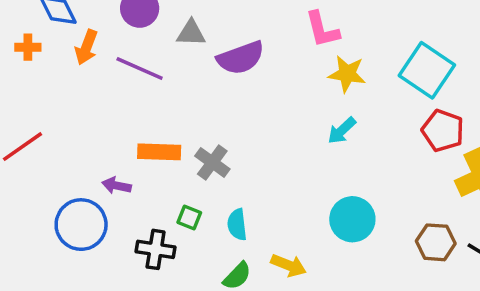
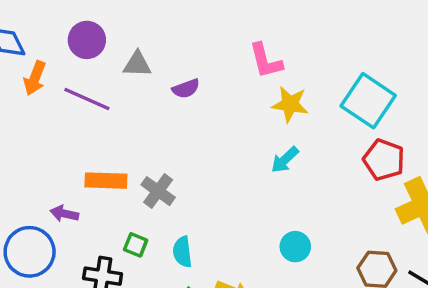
purple semicircle: (241, 58) -> (186, 89), size x0.6
cyan circle: (352, 219) -> (295, 247), size x0.7

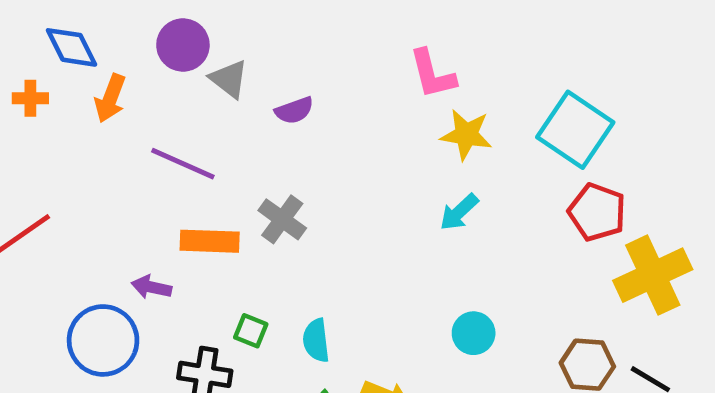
gray triangle: (137, 64) -> (229, 79), moved, turned 36
purple semicircle: (186, 89) -> (294, 110), moved
purple line: (87, 99) -> (183, 164), moved
gray cross: (158, 191) -> (282, 219), moved

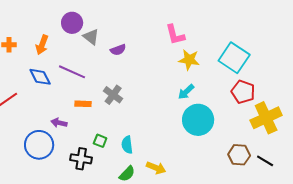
blue diamond: (72, 47) -> (40, 77), moved
orange rectangle: (210, 241) -> (83, 104), size x0.7
cyan circle: (474, 333) -> (198, 120), moved, size x1.8

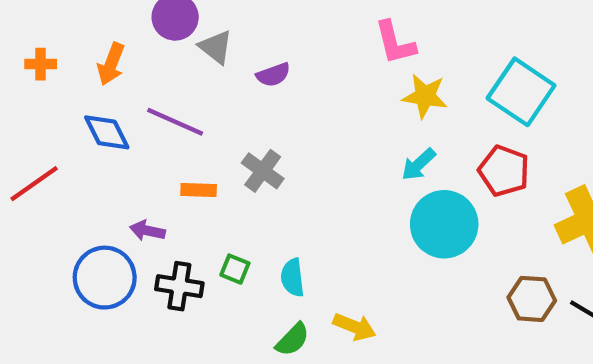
red pentagon: (243, 92) -> (504, 171), moved
black cross: (81, 159) -> (179, 286), moved

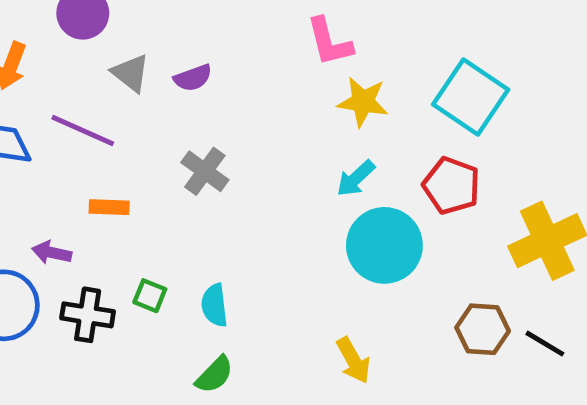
gray triangle: (216, 47) -> (131, 73), moved
gray cross: (263, 171) -> (205, 171), moved
yellow arrow: (354, 327) -> (353, 360), moved, turned 39

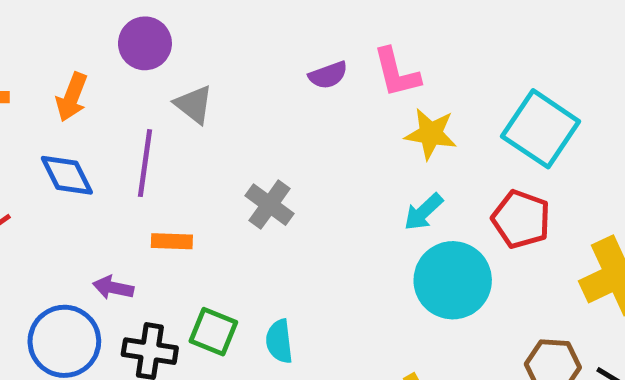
purple semicircle: (193, 78) -> (328, 75), moved
purple line: (83, 131) -> (145, 163), turned 74
green square: (150, 296) -> (213, 332), size x1.4

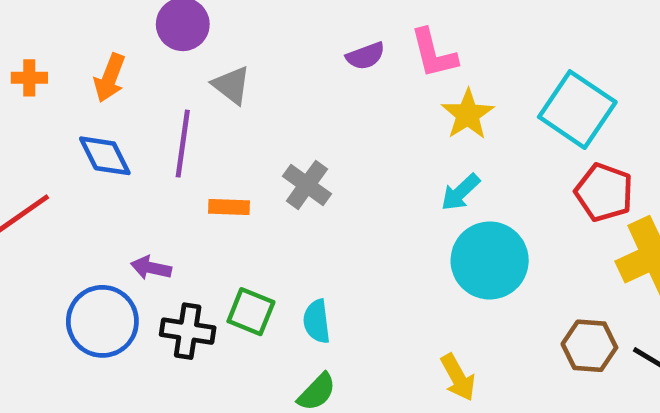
yellow star: (431, 134) -> (468, 114), turned 30
red pentagon: (521, 219) -> (604, 192), moved
orange rectangle: (172, 241) -> (229, 207), moved

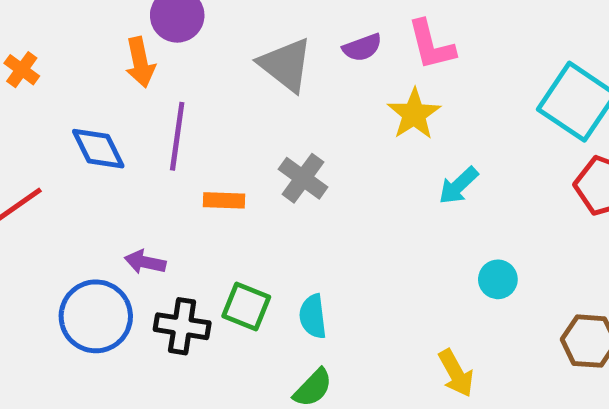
orange cross: (29, 78) -> (22, 70), turned 36
orange arrow: (110, 78) -> (140, 62), moved, turned -33
gray triangle: (231, 85) -> (286, 65), moved, size x1.4
yellow star: (468, 114) -> (414, 114), moved
cyan circle: (490, 260) -> (498, 279), moved, size x0.5

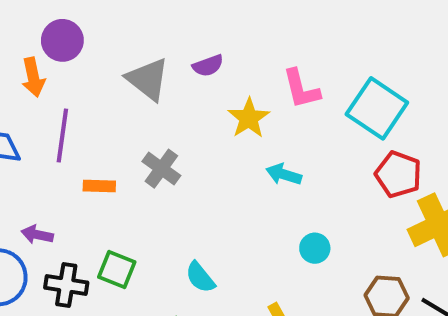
pink L-shape: (431, 45) -> (301, 89), moved
cyan arrow: (458, 186) -> (284, 174), turned 60
cyan semicircle: (313, 316) -> (200, 277), moved, turned -32

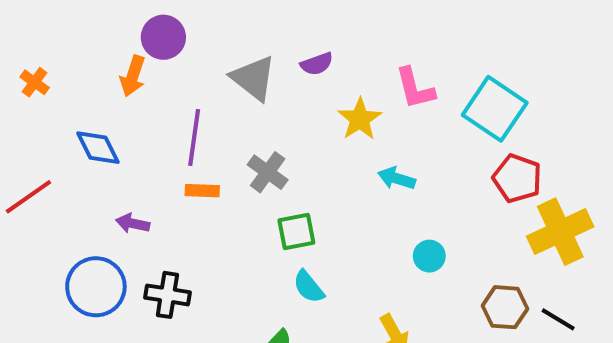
orange arrow: (33, 77) -> (133, 76), turned 30
purple line: (62, 136) -> (194, 137), moved
purple arrow: (37, 235) -> (133, 223), moved
green square: (117, 270) -> (296, 232), moved, turned -33

